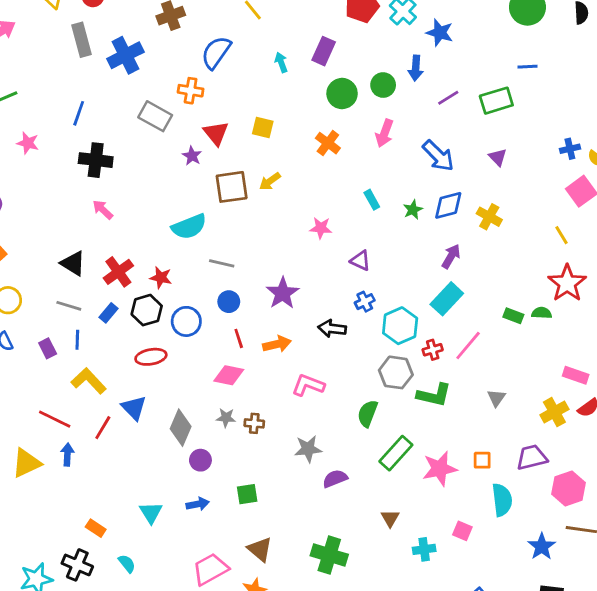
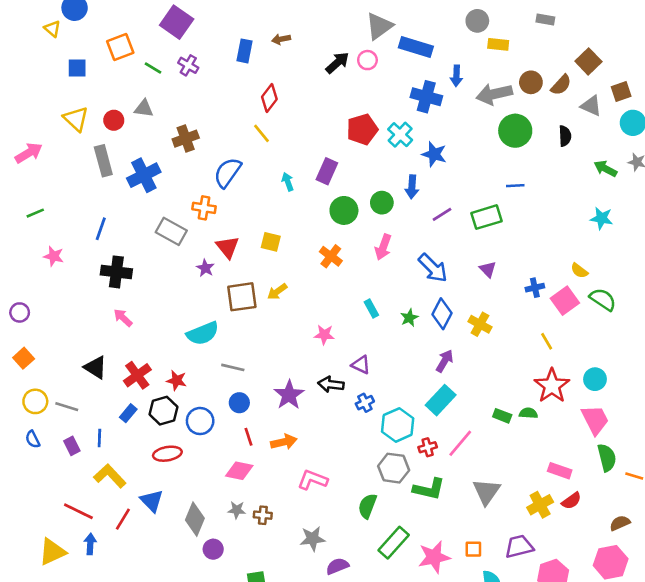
blue cross: (570, 149) -> (535, 288), moved
blue diamond: (448, 205) -> (442, 314), turned -48
gray line: (69, 306) -> (67, 407), moved
black arrow: (332, 329) -> (331, 384), moved
gray triangle: (496, 398) -> (486, 492), size x1.6

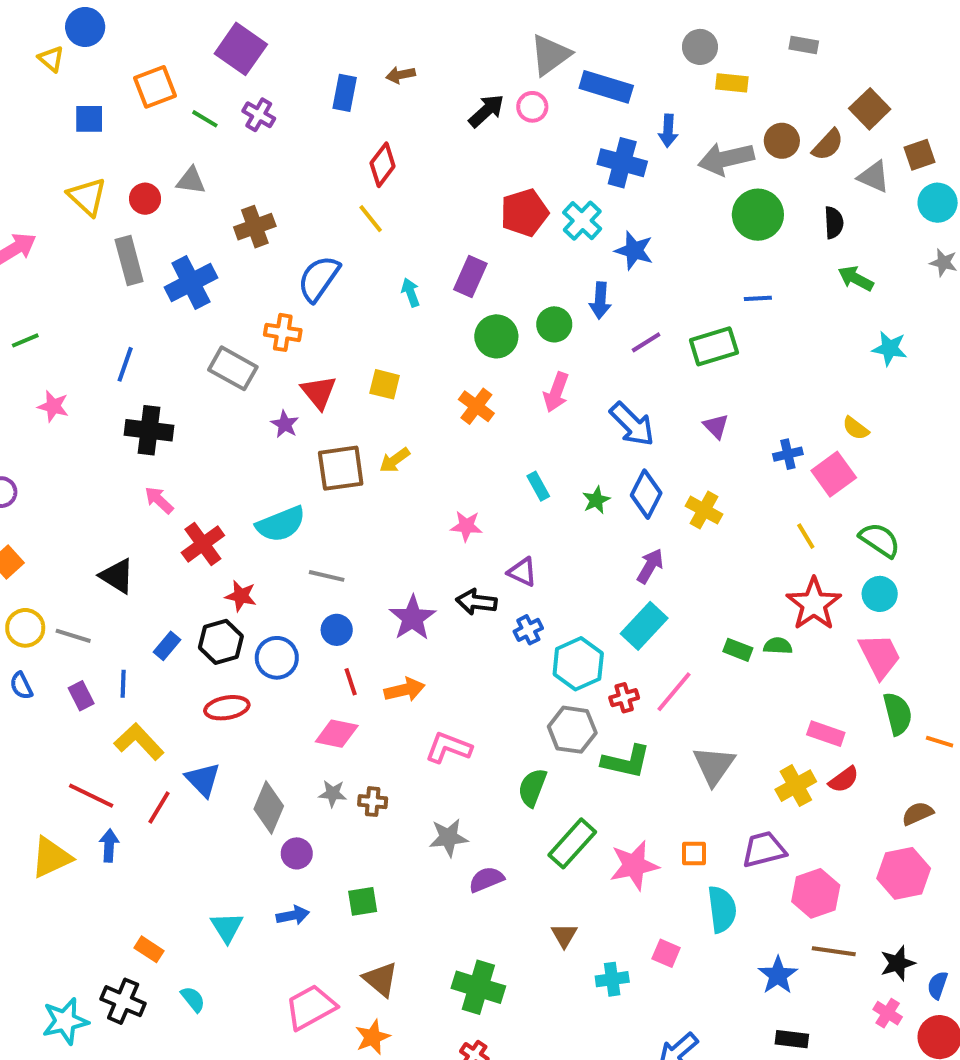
green arrow: (605, 169) -> (856, 279), moved
green semicircle: (603, 299) -> (880, 540), moved
red cross: (137, 375) -> (203, 544), moved

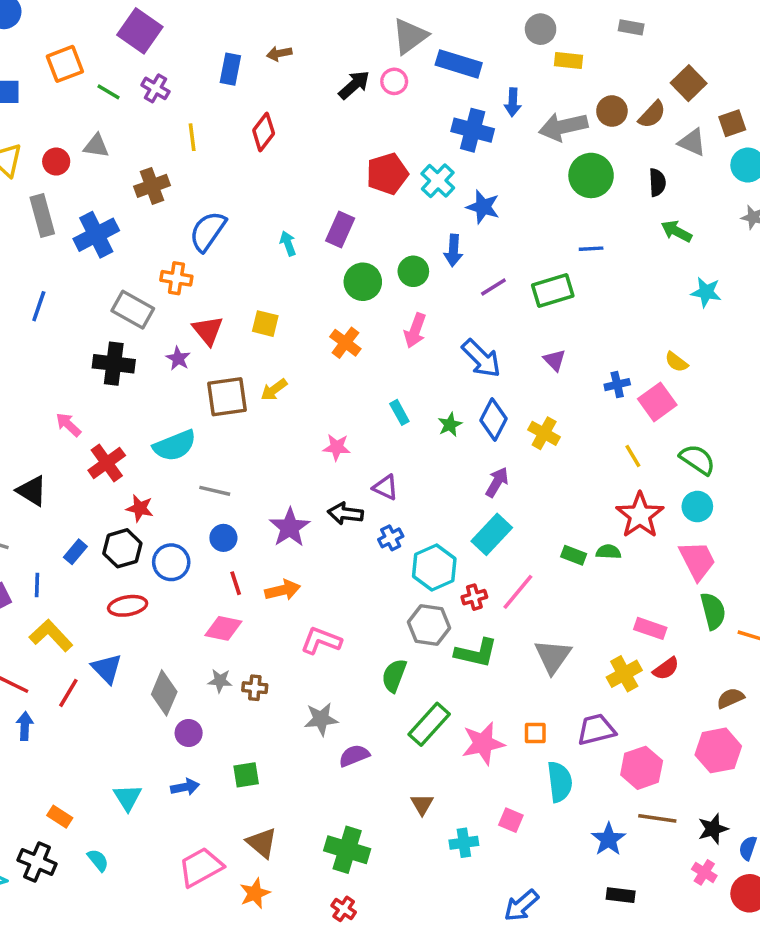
yellow line: (371, 219) -> (192, 137), moved, turned 32
black cross: (149, 430) -> (114, 364), moved

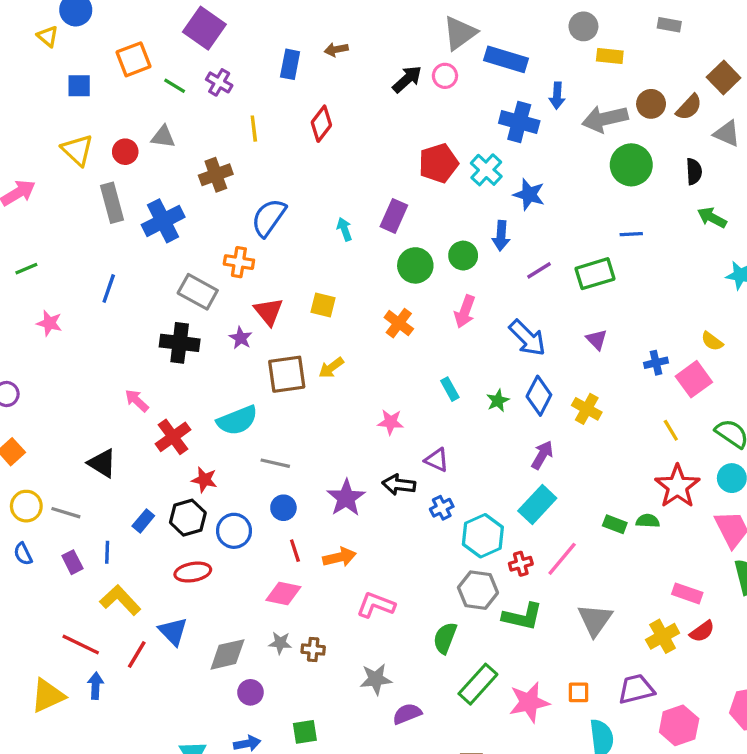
gray diamond: (164, 693) -> (227, 654), turned 54

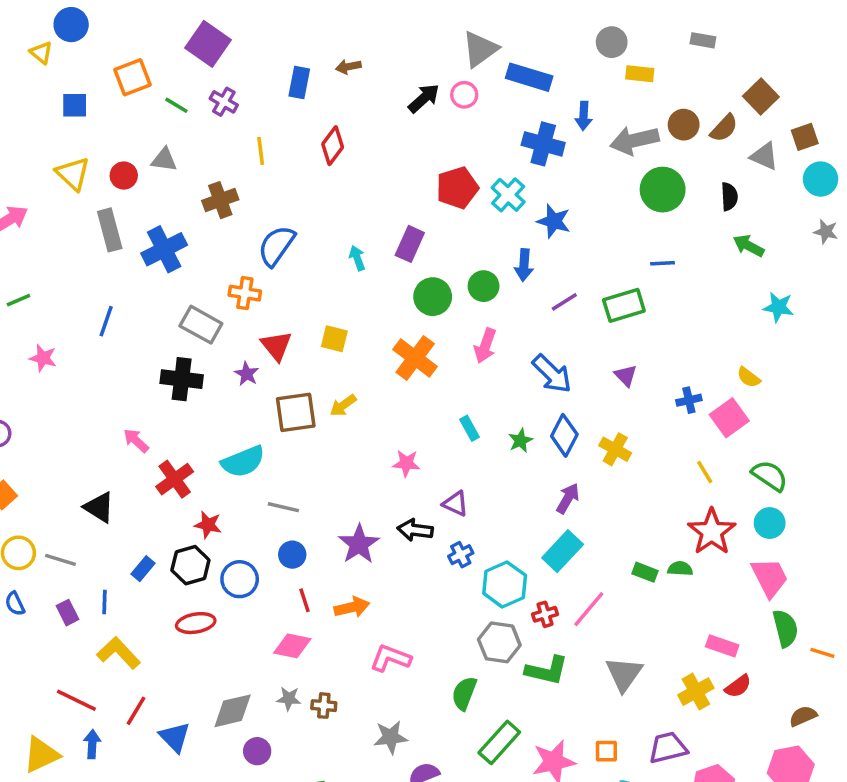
orange cross: (399, 323) -> (415, 358), size x1.4
blue triangle: (173, 631) -> (175, 737), moved

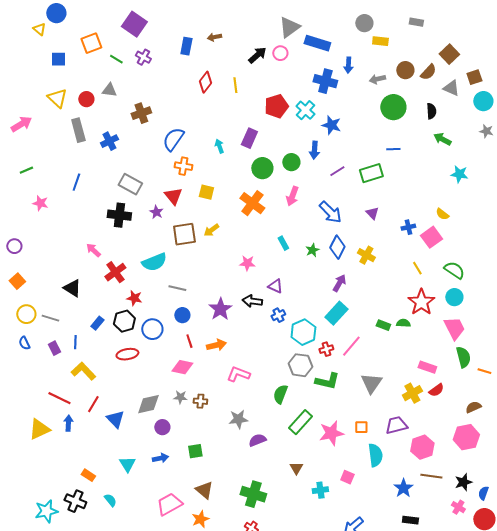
gray arrow: (634, 140) -> (377, 79), size x0.6
yellow line: (261, 151) -> (235, 85), moved
blue cross: (164, 249) -> (109, 141), size x0.7
orange cross: (245, 293) -> (183, 166), moved

